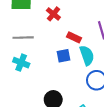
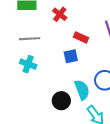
cyan semicircle: (87, 55) -> (82, 90), moved

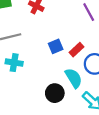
red rectangle: (81, 37) -> (76, 50), moved, turned -56

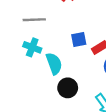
cyan semicircle: (74, 78) -> (54, 64), moved

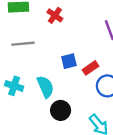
cyan cross: (32, 47) -> (14, 86), moved

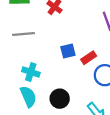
cyan cross: (14, 86) -> (31, 72), moved
cyan semicircle: (45, 87) -> (28, 97), moved

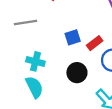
black circle: (60, 99) -> (77, 73), moved

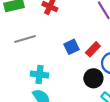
black circle: (77, 73) -> (93, 78), moved

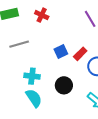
black circle: (93, 78) -> (64, 85), moved

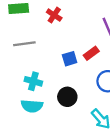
red rectangle: (80, 54) -> (91, 53), moved
cyan semicircle: (34, 98) -> (32, 106), turned 120

